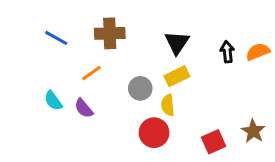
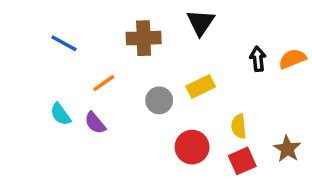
brown cross: (110, 33) -> (144, 38), moved
black triangle: (177, 43) -> (201, 22), moved
yellow semicircle: (168, 105) -> (239, 126), moved
red circle: (154, 133) -> (192, 147), moved

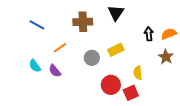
brown star: (287, 149) -> (166, 57), moved
red square: (242, 161) -> (131, 93), moved

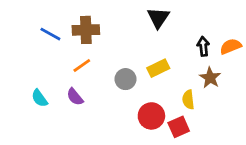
brown cross: (83, 22) -> (86, 30), moved
brown star: (166, 57) -> (210, 78), moved
cyan semicircle: (35, 66) -> (39, 98), moved

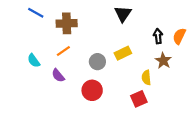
blue line: (50, 34) -> (36, 13), moved
orange semicircle: (231, 46) -> (179, 36), turned -42
cyan semicircle: (39, 98) -> (34, 61), moved
red circle: (151, 116) -> (92, 90), moved

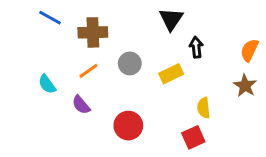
black arrow: (158, 36) -> (196, 47), moved
brown star: (163, 61) -> (245, 86), moved
gray circle: (97, 62) -> (130, 63), moved

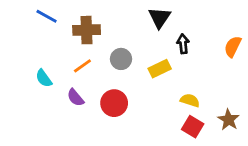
brown star: (245, 86) -> (229, 120), moved
yellow semicircle: (204, 108) -> (190, 100), turned 114
red circle: (128, 126) -> (114, 103), moved
red square: (193, 137) -> (193, 127), moved, turned -35

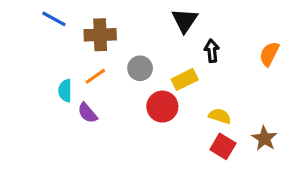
cyan semicircle: (44, 78) -> (65, 91), moved, turned 36
red circle: (114, 103) -> (162, 107), moved

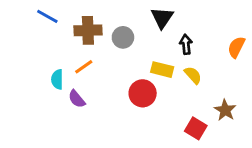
gray circle: (140, 68) -> (123, 37), moved
yellow rectangle: (185, 79) -> (162, 70), turned 40
yellow semicircle: (220, 116) -> (193, 75), moved, turned 30
brown star: (264, 138) -> (225, 110), moved

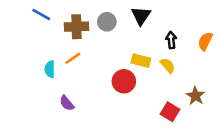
gray circle: (123, 37) -> (107, 22), moved
black arrow: (186, 44) -> (171, 40), moved
purple semicircle: (77, 99) -> (67, 103), moved

